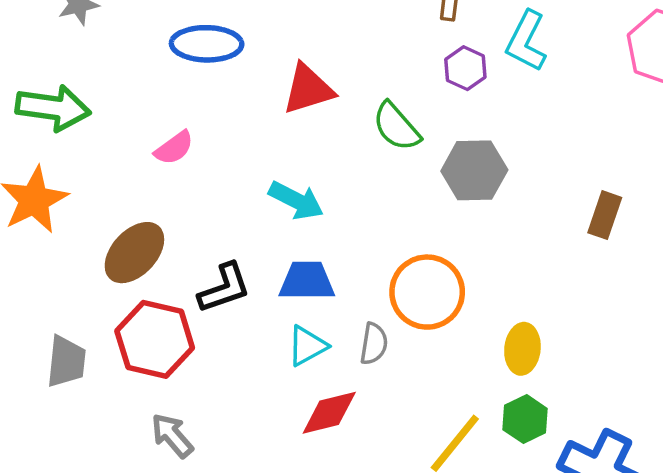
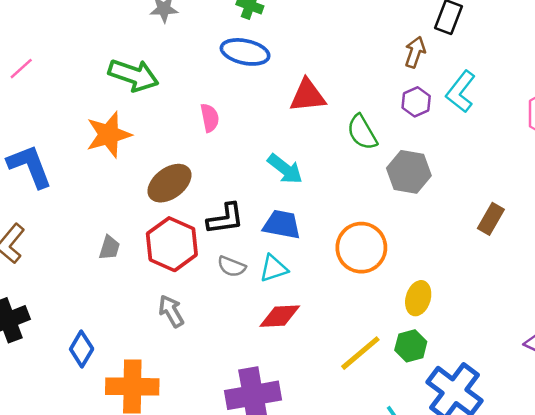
pink semicircle: (174, 148) -> (210, 118), turned -76
gray semicircle: (374, 344) -> (232, 266), moved, turned 92
gray trapezoid: (66, 362) -> (109, 248), size x0.7

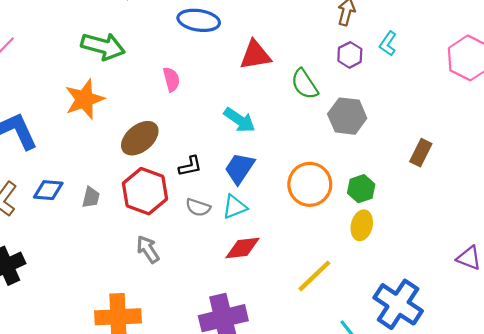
cyan L-shape: (461, 92) -> (388, 44), size x0.7
black L-shape: (225, 219) -> (190, 166), size x0.7
blue trapezoid: (282, 225) -> (240, 168), turned -64
green hexagon: (411, 346) -> (361, 189), moved
blue diamond: (82, 349) -> (48, 190), moved, turned 68

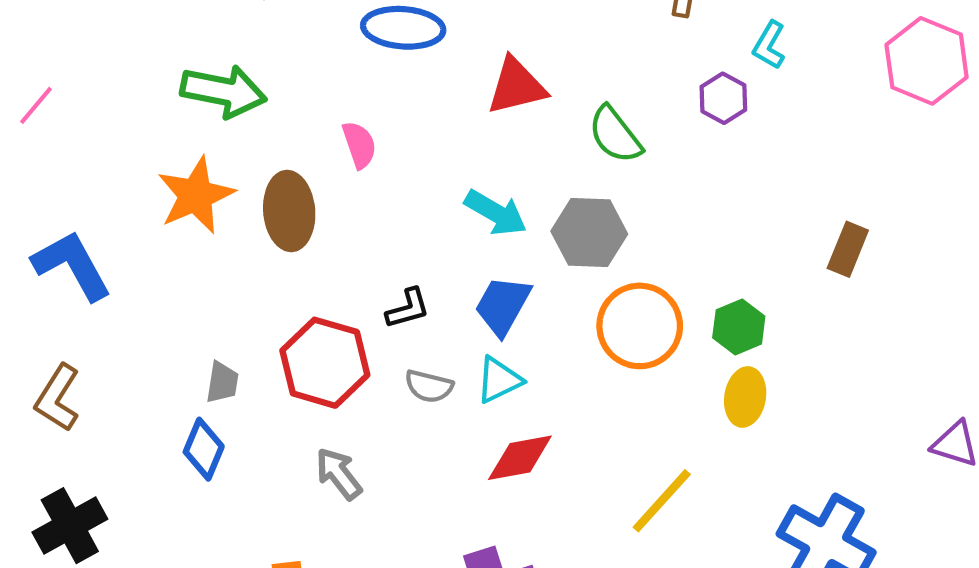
purple hexagon: (350, 55) -> (723, 98), moved
gray hexagon: (347, 116) -> (589, 233), moved
brown ellipse: (140, 138) -> (289, 211), moved, turned -51
blue diamond: (48, 190) -> (204, 449), moved, turned -68

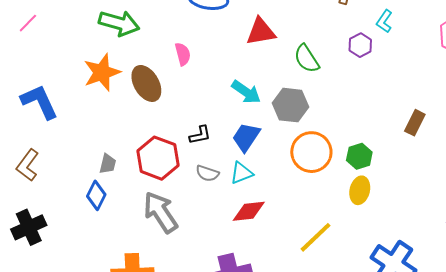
brown ellipse: (289, 211) -> (146, 83), turned -30
gray arrow: (339, 474) -> (161, 212), size x1.6

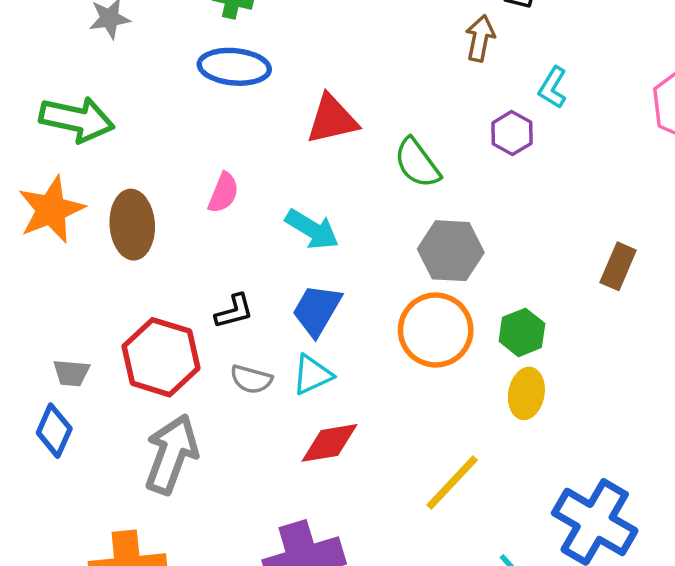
pink semicircle: (183, 54) -> (223, 193), moved, turned 40
brown ellipse: (146, 83) -> (132, 225), turned 30
gray hexagon: (291, 105) -> (451, 251), moved
gray trapezoid: (108, 164) -> (71, 373), turned 85
gray arrow: (161, 212) -> (171, 454), turned 57

